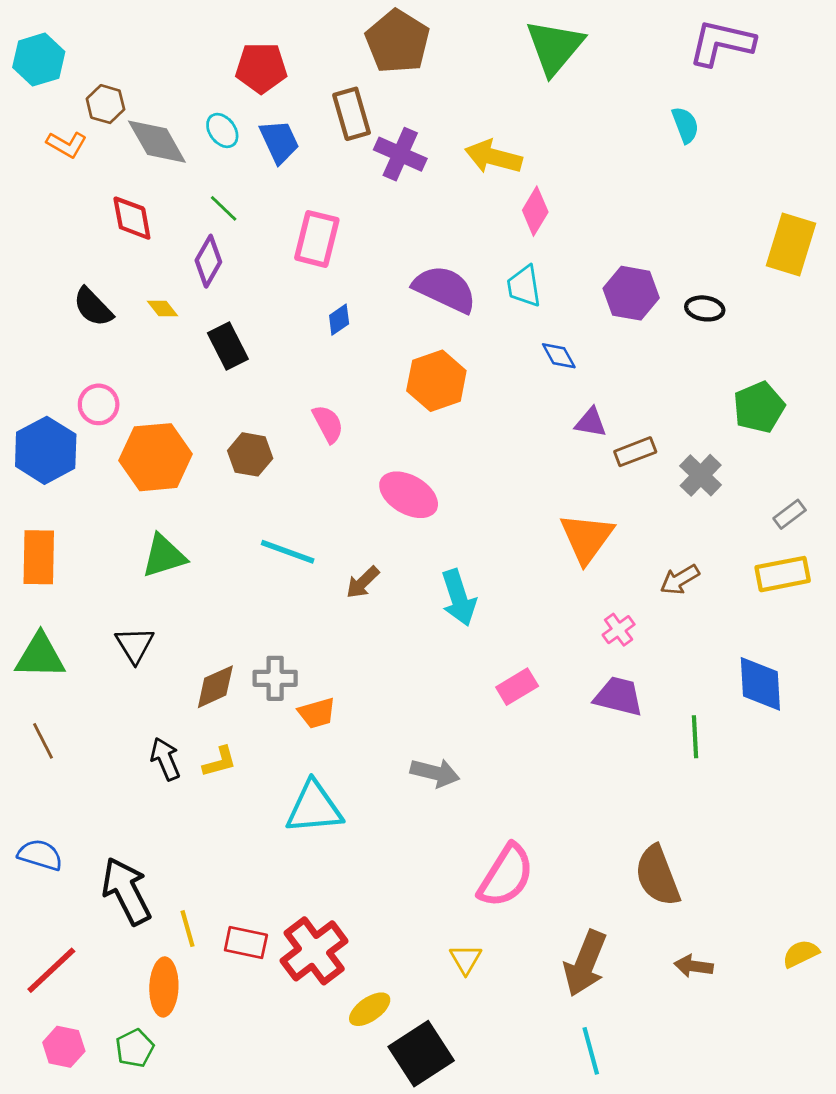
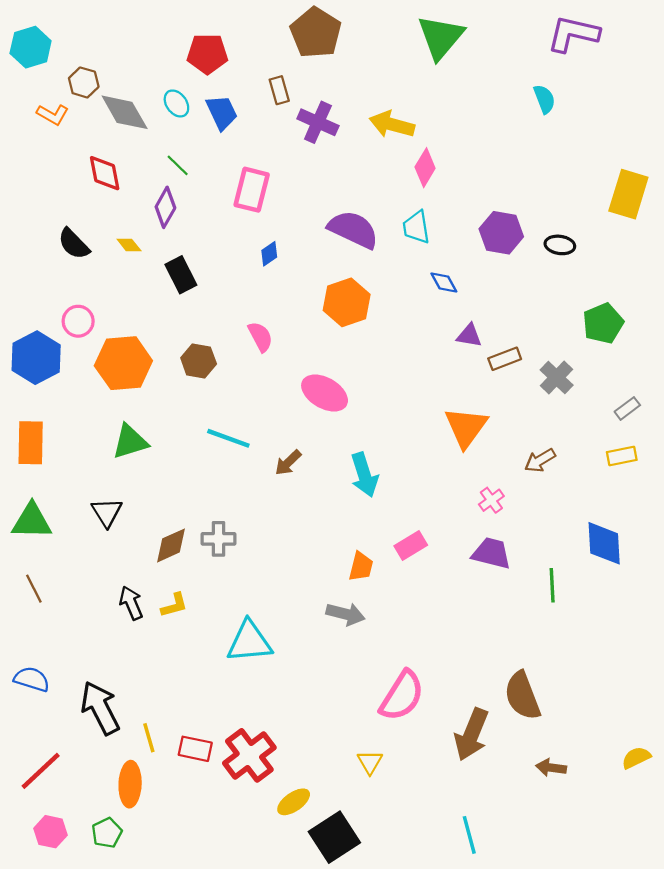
brown rectangle: (352, 114) -> (279, 90), size x0.7
yellow rectangle: (783, 574) -> (622, 456), size x0.7
orange trapezoid: (317, 713) -> (361, 566), moved, turned -60
brown arrow: (585, 963) -> (471, 734), moved

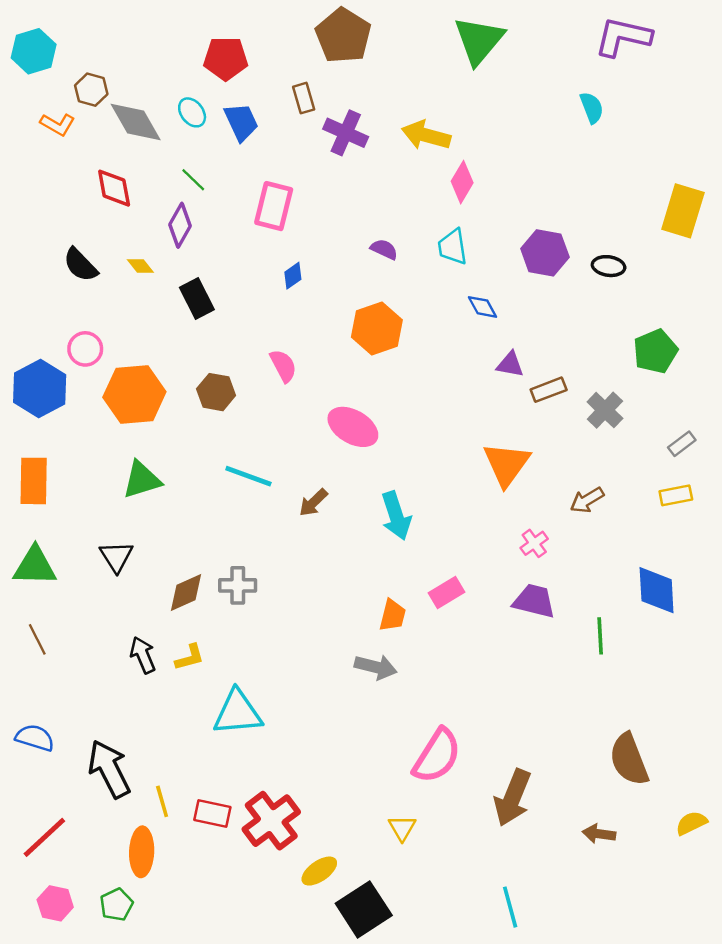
purple semicircle: (353, 229) -> (384, 249), size x0.5
cyan triangle: (249, 642) -> (238, 713), moved
brown semicircle: (522, 696) -> (629, 759), moved

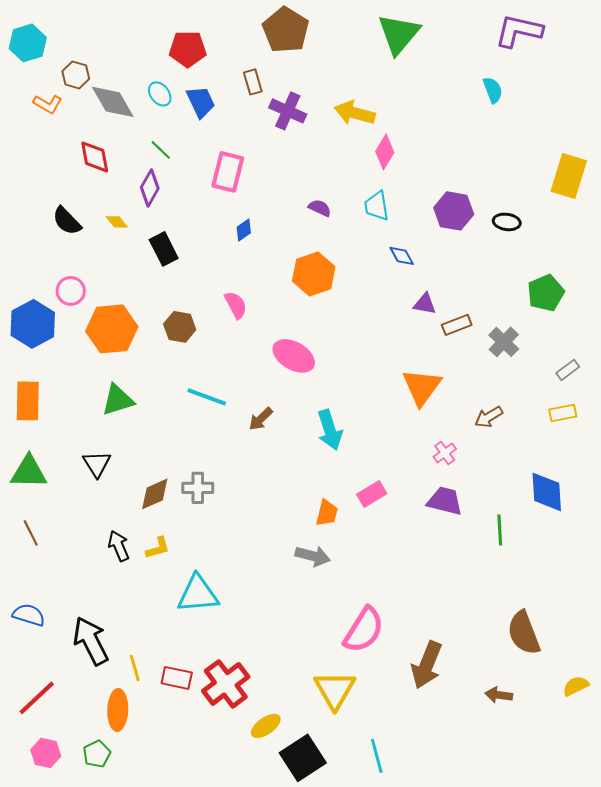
yellow triangle: (402, 828) -> (335, 690), size x1.8
cyan line: (510, 907) -> (377, 756), moved

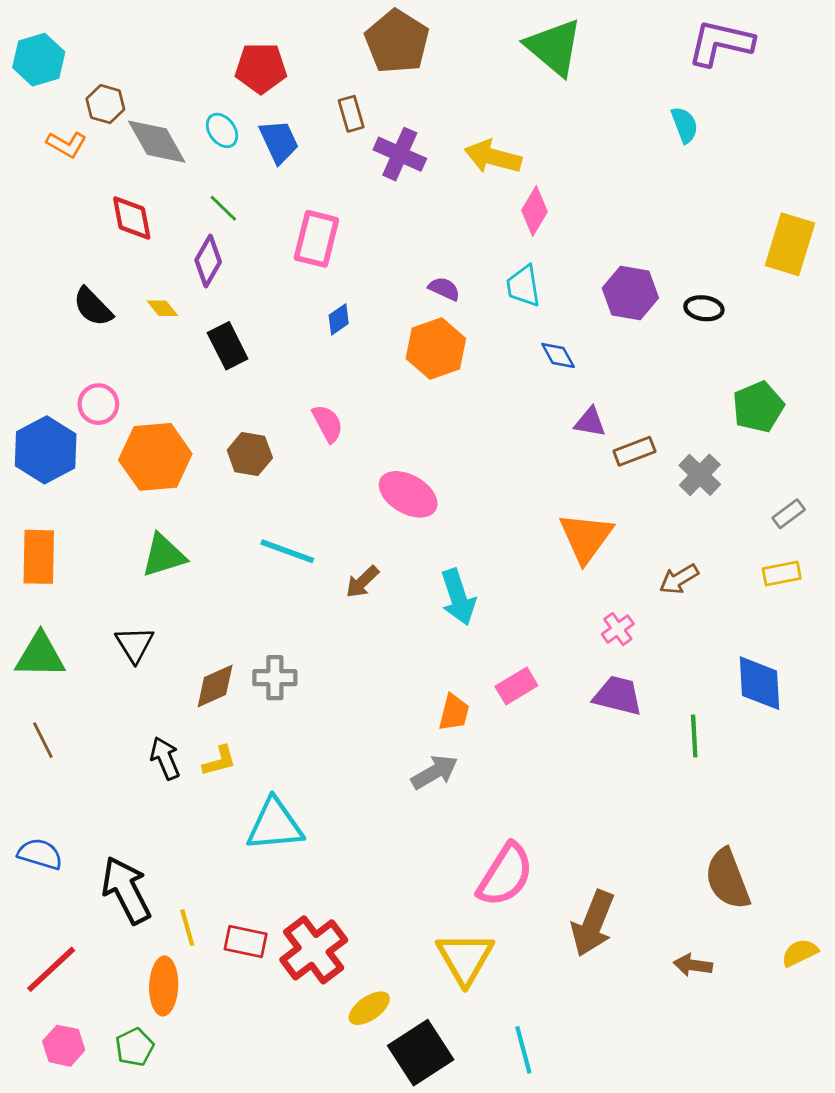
green triangle: (399, 34) -> (554, 47), turned -30
orange hexagon: (314, 274) -> (436, 349), moved
gray arrow: (313, 556) -> (434, 772), turned -44

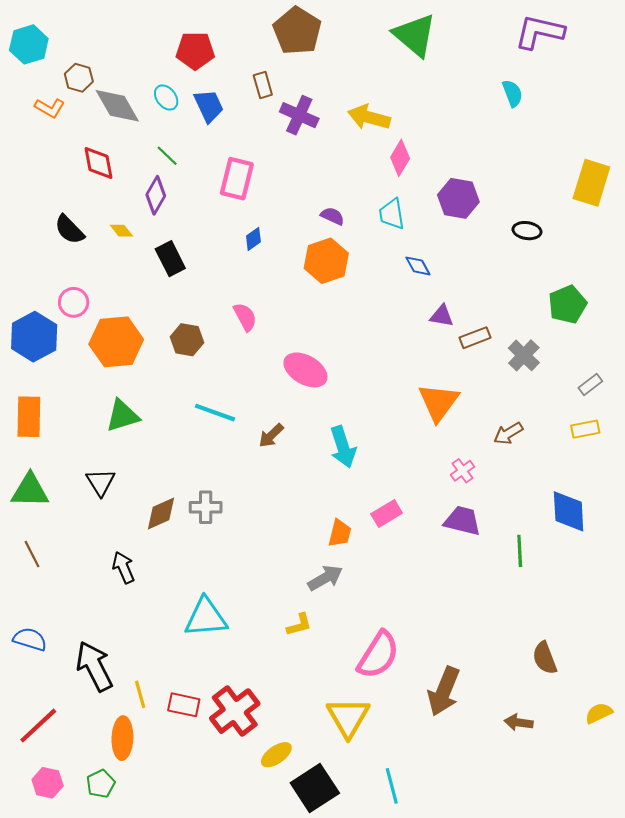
purple hexagon: (630, 293) -> (458, 198), moved
yellow L-shape: (219, 761) -> (299, 625), moved
brown semicircle: (728, 879) -> (545, 658), size x0.7

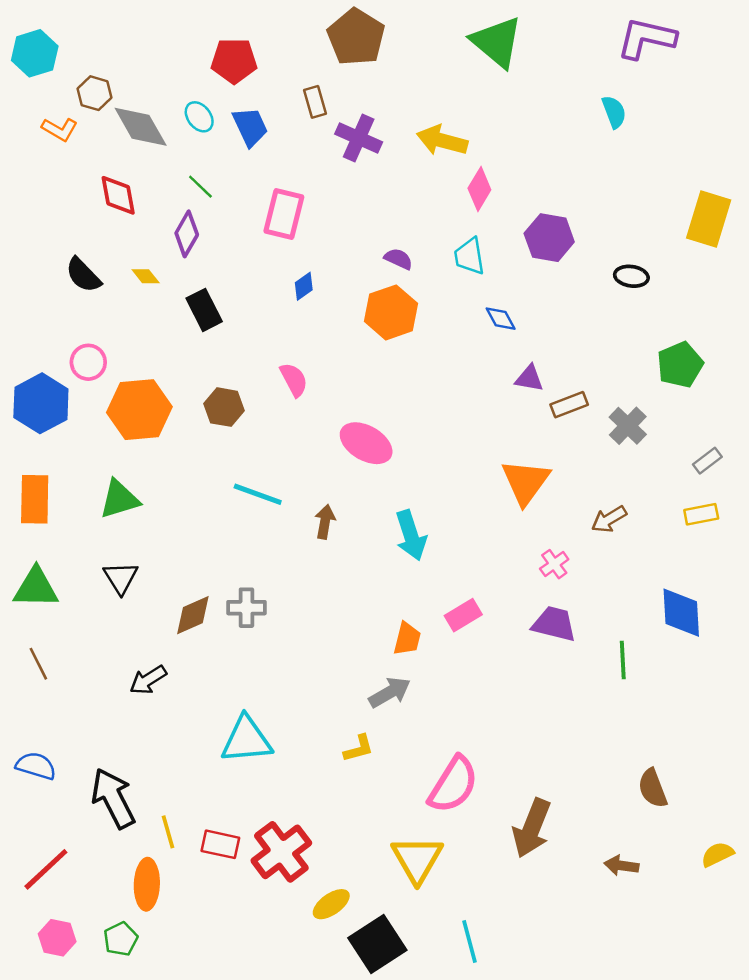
green triangle: (122, 416) -> (119, 499), moved
brown arrow: (271, 435) -> (325, 522), turned 144
black arrow: (123, 568) -> (148, 680), turned -100

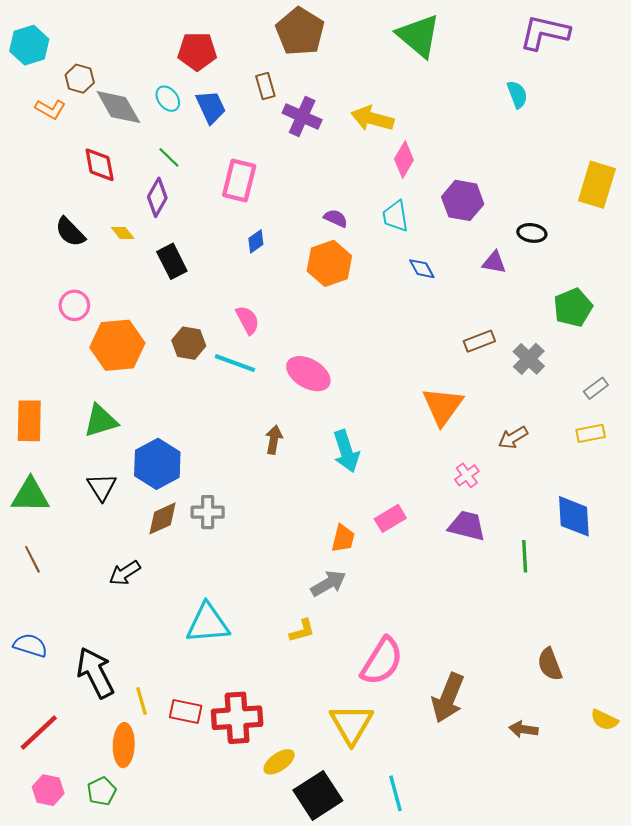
purple triangle: (529, 378) -> (494, 262), moved
blue hexagon: (41, 403) -> (157, 464), moved
cyan line: (258, 494) -> (235, 363), moved
red cross: (281, 852) -> (237, 718), turned 33
yellow semicircle: (717, 854) -> (604, 720), turned -128

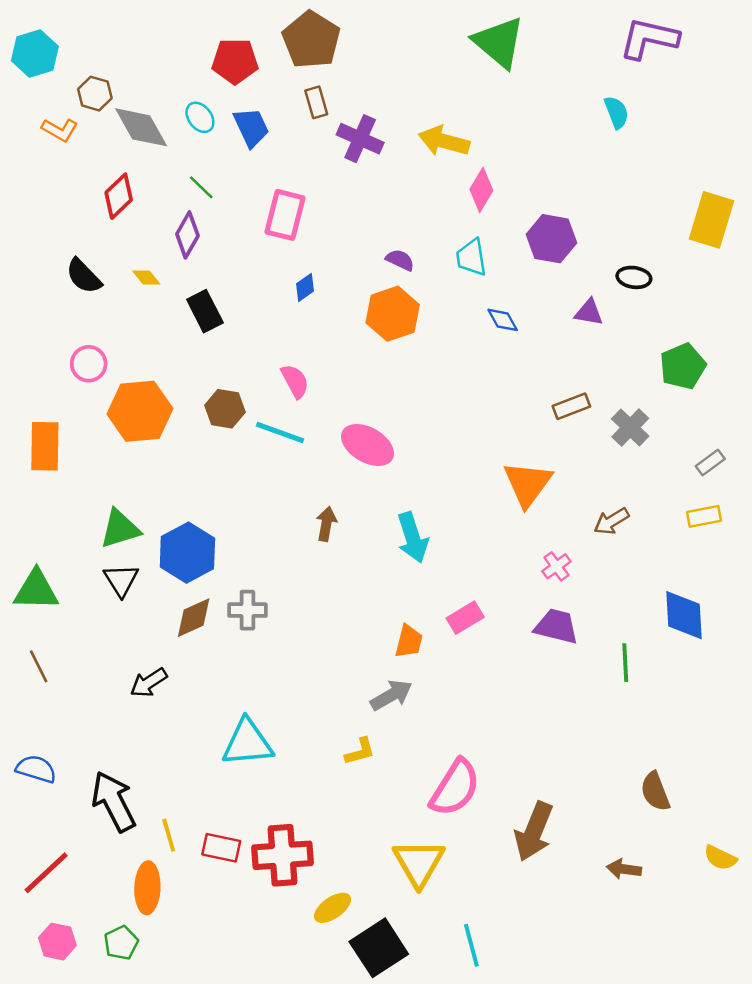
brown pentagon: (300, 31) -> (311, 40), moved
red diamond: (100, 165) -> (119, 196), turned 57
orange rectangle: (29, 421) -> (45, 446), moved
green triangle: (101, 421) -> (120, 529), moved

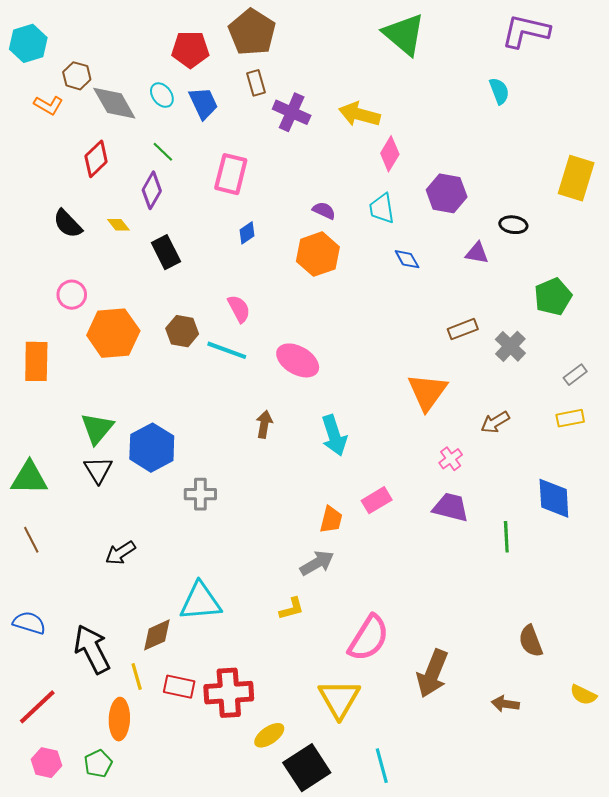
green triangle: (120, 529) -> (97, 428), turned -33
brown diamond: (194, 618) -> (157, 635), moved

